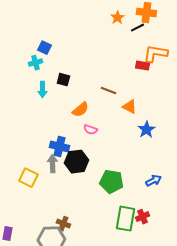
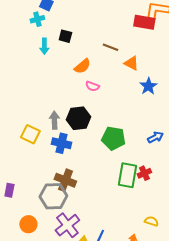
red rectangle: (142, 66) -> (144, 22), size x1.5
blue cross: (59, 147) -> (61, 143), moved
brown cross: (63, 224) -> (65, 180), size x1.5

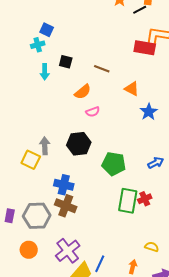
brown line: (110, 47) -> (102, 69), moved
pink semicircle: (92, 86) -> (93, 112), turned -40
gray arrow: (54, 120) -> (45, 146), moved
blue cross: (61, 143) -> (64, 185), moved
gray hexagon: (53, 196) -> (37, 216), moved

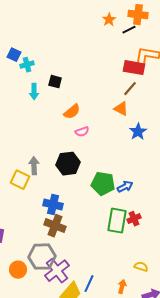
blue square: (47, 30) -> (14, 55), moved
brown line: (102, 69) -> (130, 89), moved, turned -70
blue arrow: (156, 163) -> (125, 187), moved
gray hexagon: (37, 216) -> (42, 257), moved

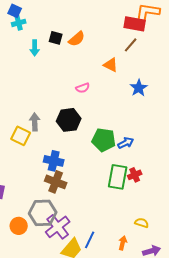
cyan cross: (27, 65) -> (19, 23), moved
orange triangle: (121, 109) -> (111, 65), moved
orange semicircle: (72, 112) -> (77, 39), moved

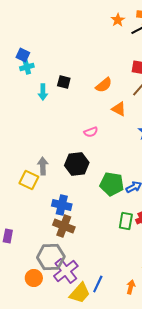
orange semicircle: (77, 39) -> (104, 85), moved
green rectangle: (118, 177) -> (126, 221), size x0.7
orange circle: (19, 226) -> (34, 278), moved

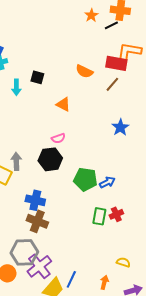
orange semicircle: (104, 85) -> (84, 71), moved, turned 66
orange triangle: (119, 109) -> (63, 104), moved
pink semicircle: (91, 132) -> (58, 138), moved

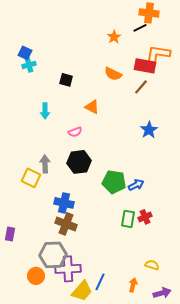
orange star: (91, 15) -> (114, 37), moved
cyan arrow: (16, 87) -> (45, 111), moved
pink semicircle: (58, 138) -> (75, 132), moved
purple cross: (39, 266) -> (68, 269), turned 35

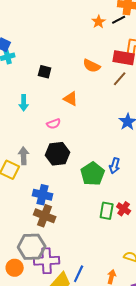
orange star: (114, 37) -> (99, 22), moved
green pentagon: (114, 182) -> (93, 174), turned 30
blue arrow: (136, 185) -> (115, 166), moved, turned 133
red cross: (145, 217) -> (124, 209), turned -32

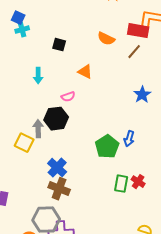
black hexagon: (58, 154) -> (56, 119), moved
blue cross: (43, 195) -> (57, 168), turned 30

